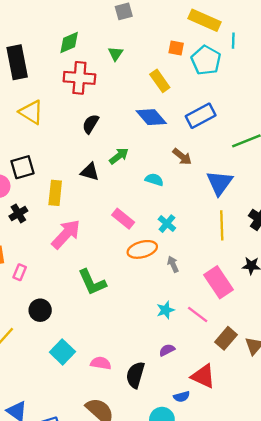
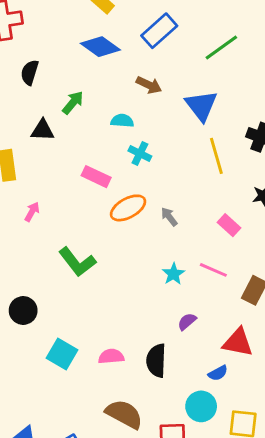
cyan cross: (167, 224) -> (140, 153), moved
pink arrow: (66, 234) -> (32, 212), size x0.5
pink rectangle: (219, 282) -> (229, 225), size x0.6

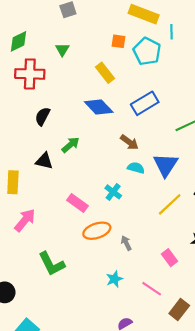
cyan semicircle: (122, 121) -> (136, 168), moved
yellow line: (216, 156) -> (170, 204), turned 52
pink arrow: (32, 212) -> (25, 220), size x1.6
cyan star: (173, 274) -> (114, 279), moved

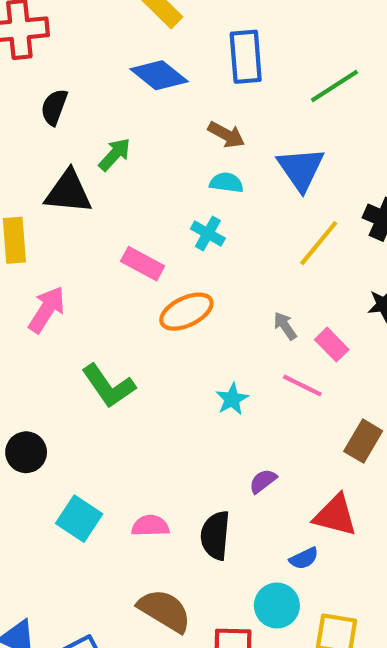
blue rectangle: (145, 103) -> (246, 57), turned -56
black triangle: (44, 161) -> (68, 192), size x1.4
cyan semicircle: (136, 168) -> (226, 183), moved
gray arrow: (126, 243) -> (285, 326), moved
pink line: (152, 289) -> (302, 386), moved

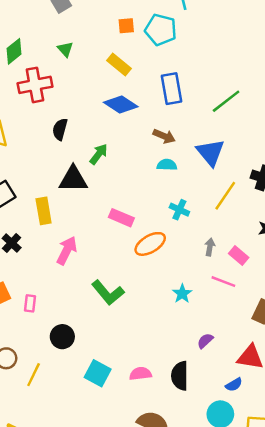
cyan cross: (208, 234) -> (179, 210), moved
gray arrow: (285, 326) -> (210, 247), turned 49

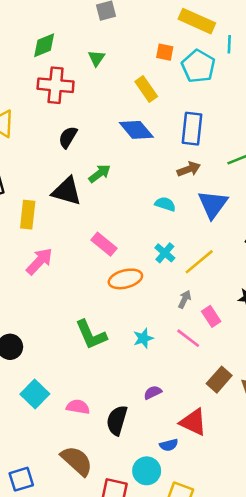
brown arrow: (164, 136) -> (189, 169), moved, turned -60
yellow line: (225, 196) -> (199, 262), moved
green L-shape: (108, 293) -> (91, 335), moved

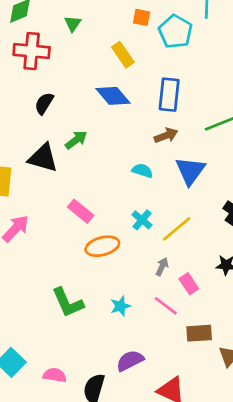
brown rectangle: (219, 380) -> (199, 333), moved, turned 45
purple semicircle: (153, 392) -> (130, 361), size x1.5

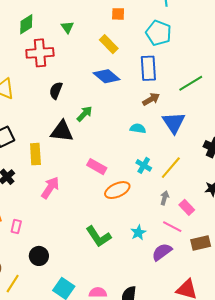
cyan pentagon: (175, 32) -> (158, 33), moved
purple semicircle: (130, 361) -> (162, 252), moved

